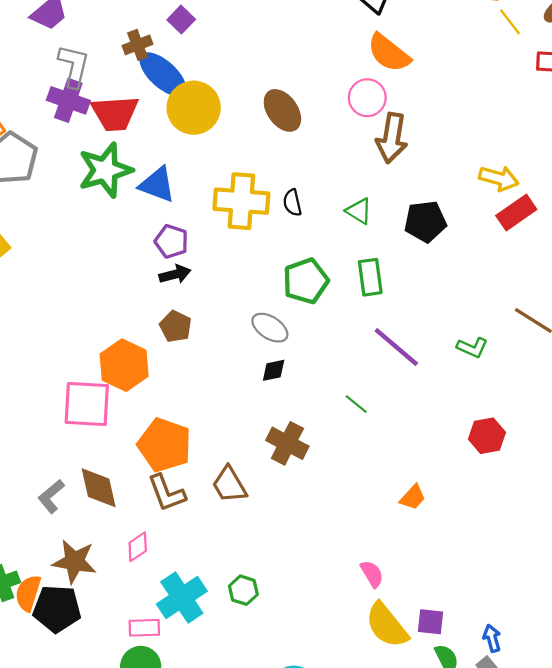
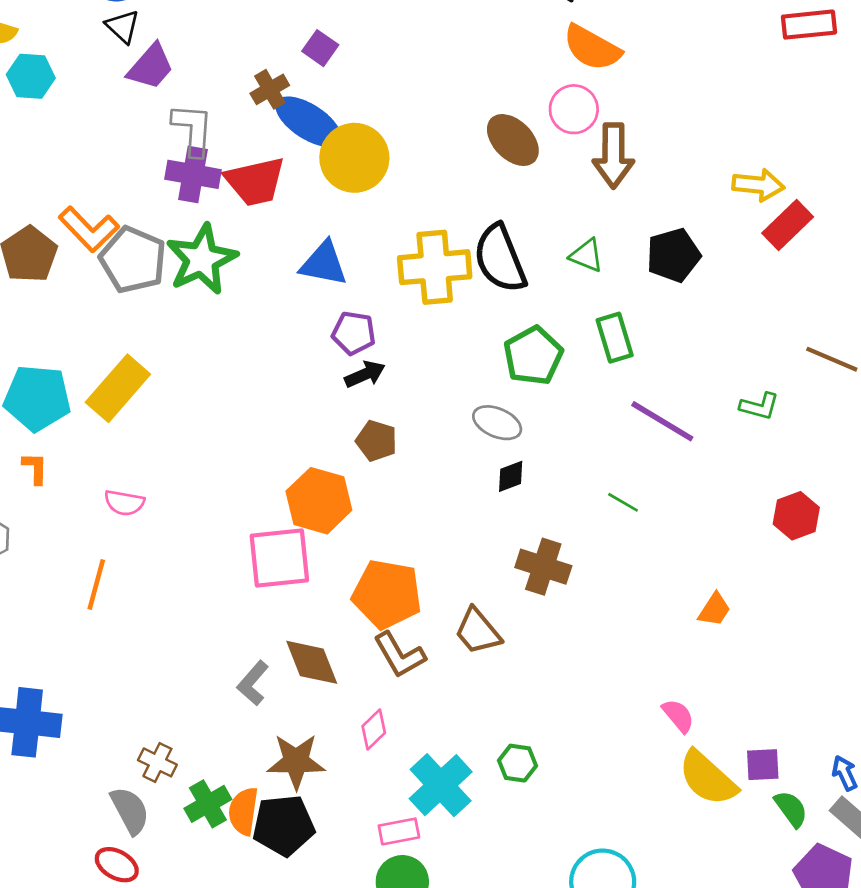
brown ellipse: (282, 110) -> (513, 140), moved
green star: (105, 170) -> (202, 259), moved
black semicircle: (292, 203) -> (500, 259), size x2.0

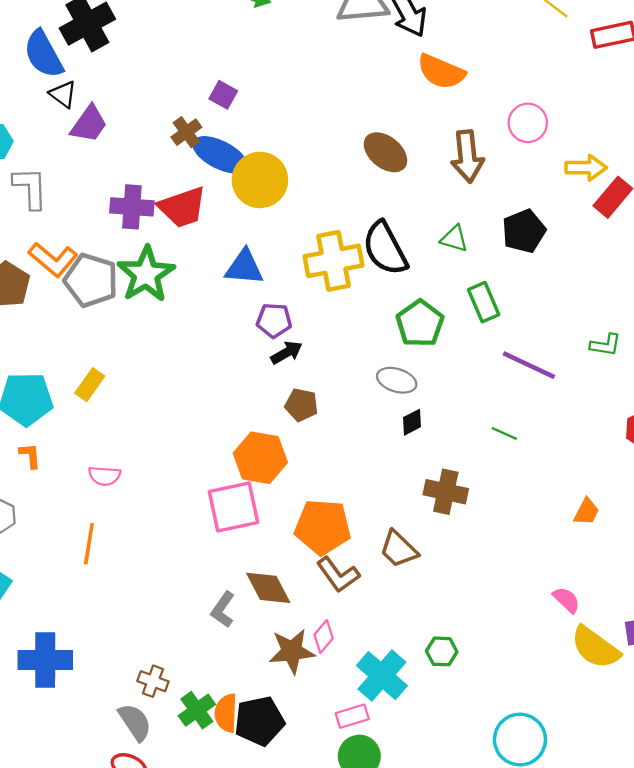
pink circle: (574, 109) -> (528, 123), moved
gray L-shape: (193, 130) -> (30, 188), moved
yellow rectangle: (118, 388) -> (90, 385), size x0.6
brown star: (296, 761) -> (292, 651), moved

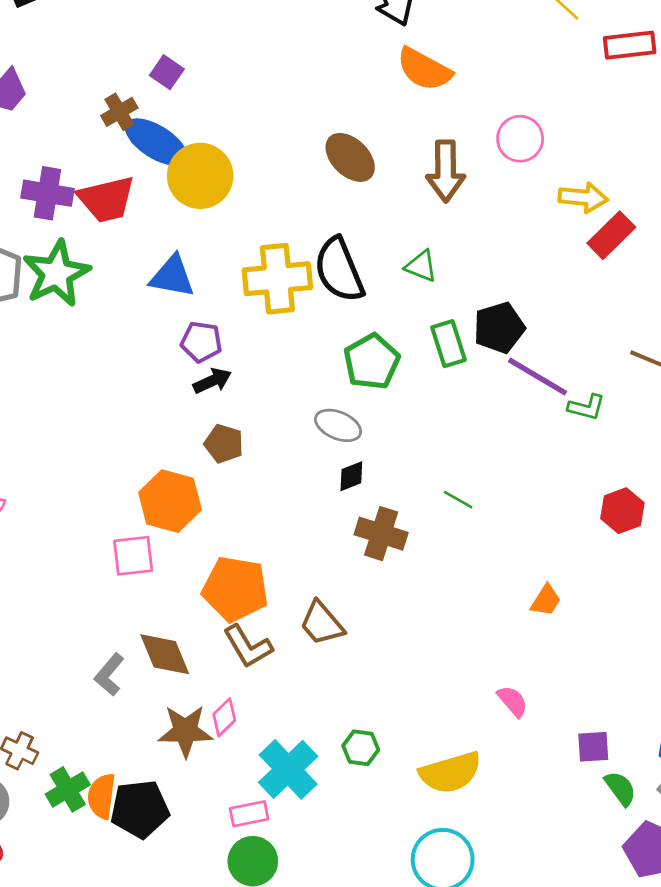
black pentagon: (524, 231) -> (499, 328), moved
purple line: (529, 365) -> (537, 376), moved
brown cross: (446, 492) -> (381, 534), moved
pink square: (234, 507) -> (133, 556), size x0.7
yellow semicircle: (595, 647) -> (450, 773), moved, turned -58

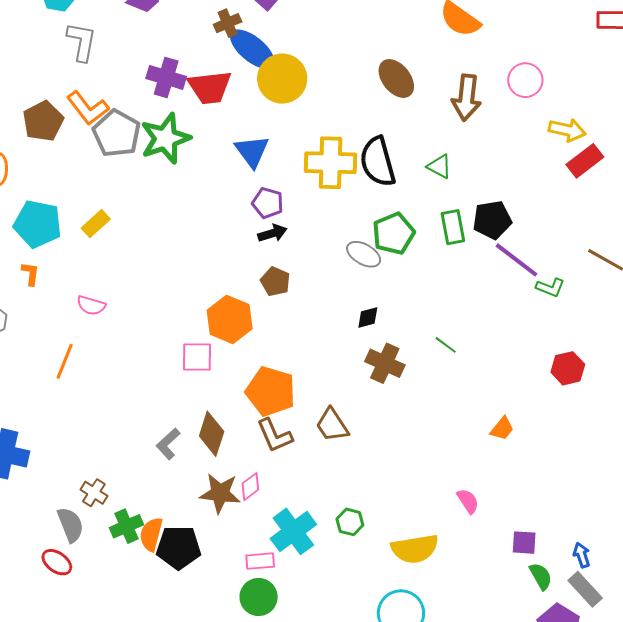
blue triangle: (172, 276) -> (252, 151), turned 36
gray ellipse: (338, 425) -> (364, 254), moved
brown diamond: (165, 654) -> (212, 434), turned 33

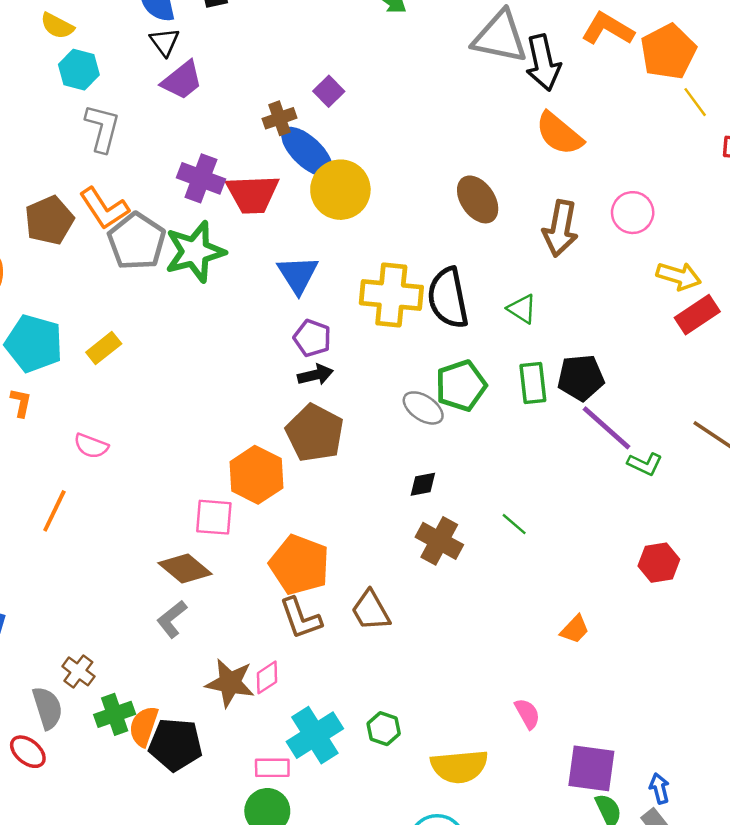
brown pentagon: (275, 281) -> (315, 433), size x1.6
brown diamond: (212, 434) -> (185, 568), moved, turned -72
purple square: (524, 543) -> (591, 768), size x1.6

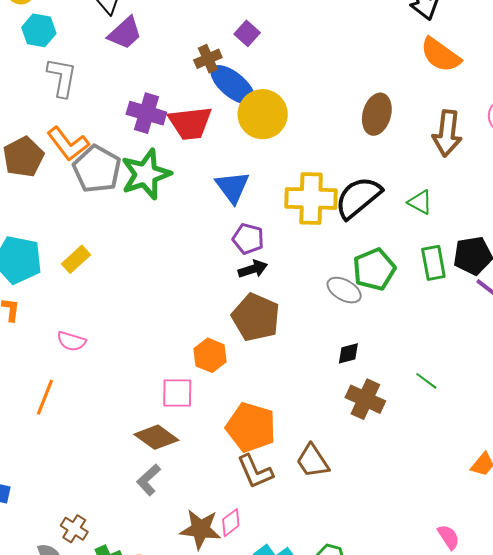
brown ellipse: (478, 199) -> (377, 114), turned 54
black semicircle: (448, 298) -> (358, 198), turned 66
orange hexagon: (256, 475) -> (210, 355), size x0.7

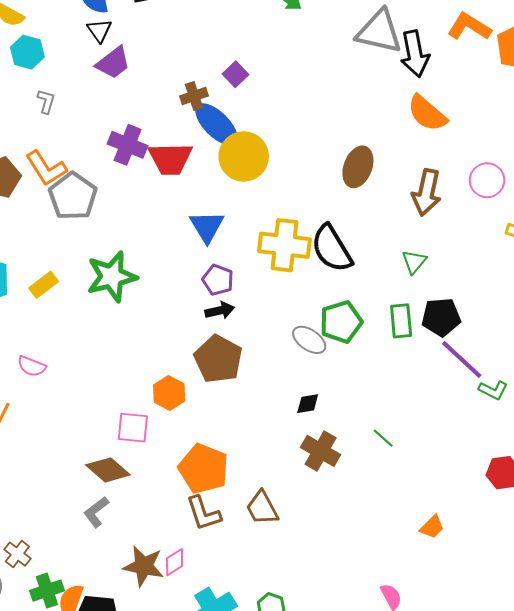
gray L-shape: (62, 77) -> (46, 101), size x0.6
green star: (146, 174) -> (112, 277), moved
black semicircle: (358, 198) -> (332, 249), turned -87
green triangle: (420, 202) -> (414, 262), moved, turned 36

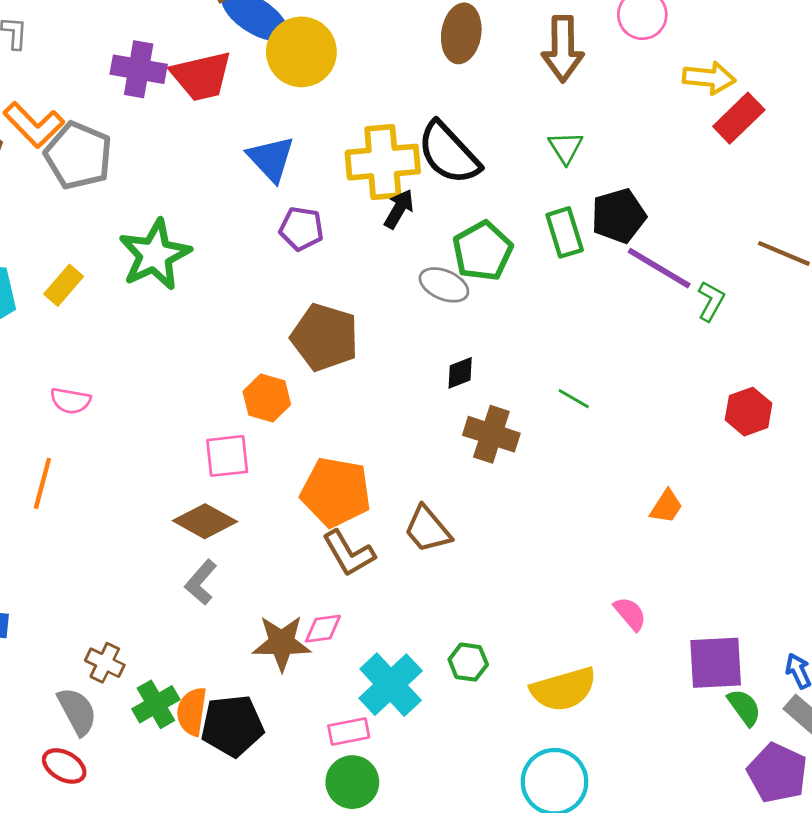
black arrow: (220, 311) -> (399, 209), moved, turned -36
green L-shape: (493, 390) -> (711, 301), turned -76
pink diamond: (175, 562) -> (323, 629), turned 36

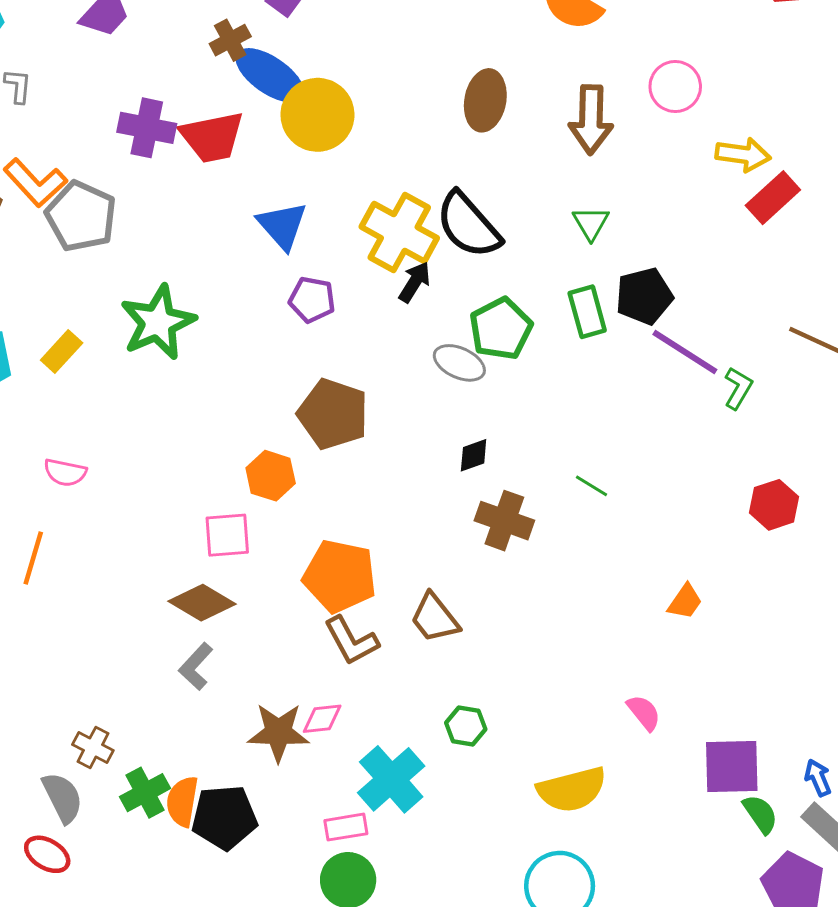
yellow cross: (383, 162) -> (399, 232), turned 32
green hexagon: (468, 662) -> (466, 726), moved

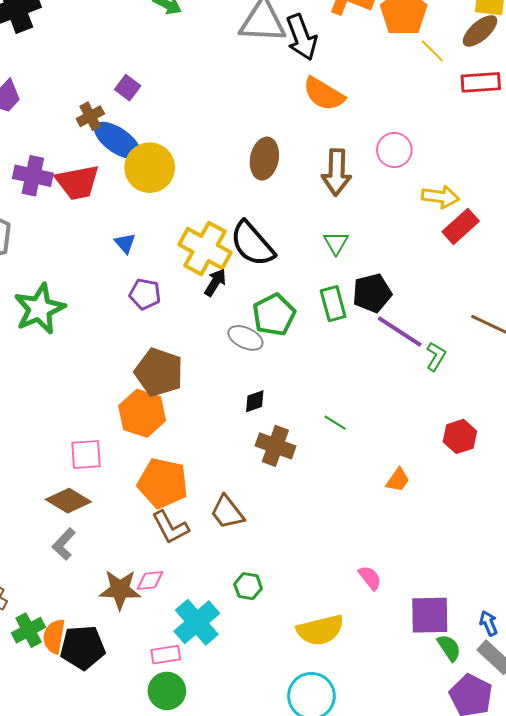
blue triangle: (282, 226) -> (125, 243), size x0.6
orange hexagon: (271, 476) -> (142, 413), moved, size x1.4
orange trapezoid: (685, 602) -> (398, 480), moved

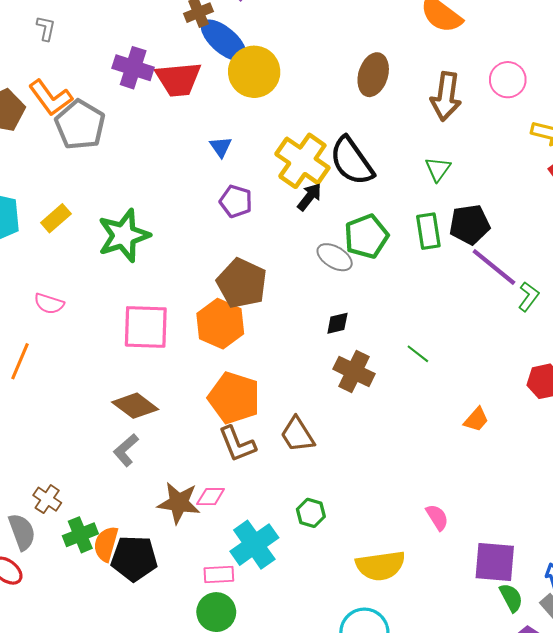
green star: (39, 309) -> (124, 235), moved
pink square: (86, 455) -> (146, 327), moved, size x1.4

